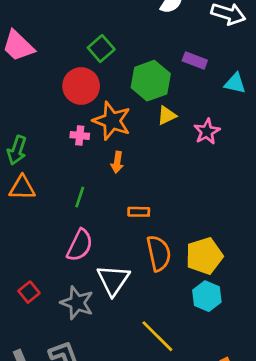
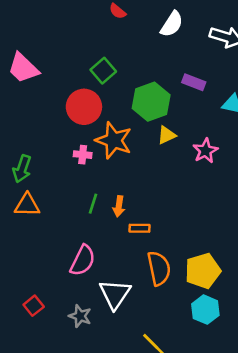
orange arrow: (117, 162) -> (119, 206), moved
green line: (80, 197) -> (93, 204), moved
gray star: (77, 303) -> (80, 316), size x0.7

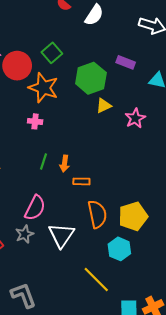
white semicircle: (172, 24) -> (94, 15), moved
red circle: (84, 107) -> (17, 66), moved
orange star: (114, 140) -> (43, 88), moved
cyan hexagon: (205, 310) -> (119, 249), moved
gray star: (80, 316) -> (25, 234), moved, turned 30

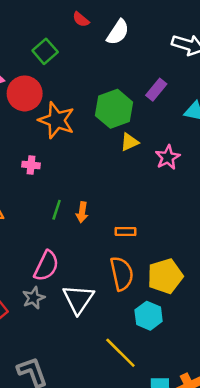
green square: (52, 53) -> (45, 51), moved
purple rectangle: (126, 62) -> (156, 90), turned -72
pink cross: (35, 121) -> (31, 165), moved
orange rectangle: (81, 181) -> (126, 231), moved

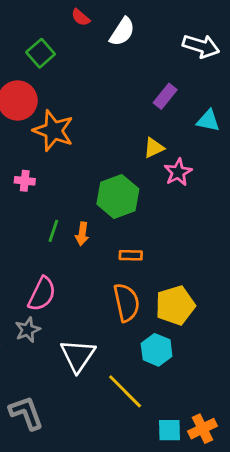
green hexagon: (114, 109) -> (118, 197), moved
yellow triangle: (129, 142) -> (154, 148), moved
white triangle: (78, 299) -> (78, 356), moved

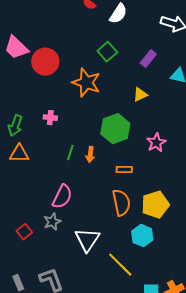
green square: (41, 53) -> (107, 52), moved
orange star: (53, 131) -> (86, 83), moved
pink star: (178, 172) -> (156, 143), moved

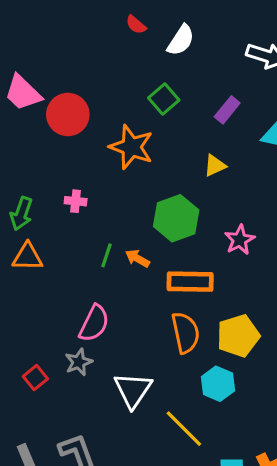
orange arrow: (90, 155) -> (137, 258), turned 112
orange rectangle: (124, 170) -> (190, 282), size x1.8

